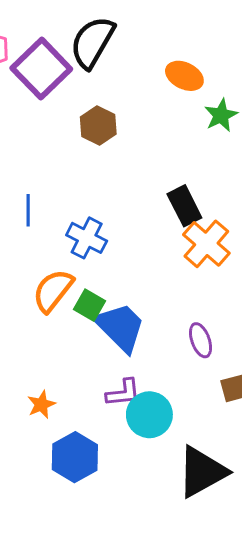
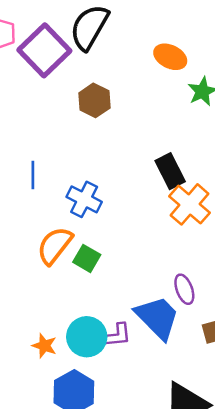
blue trapezoid: (120, 327) -> (157, 317), moved
orange star: (41, 405) -> (44, 346), turned -30
cyan circle: (149, 415) -> (87, 337), moved

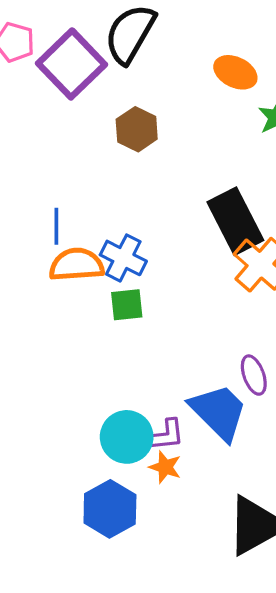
black rectangle: (170, 171) -> (235, 221), size x1.4
orange semicircle: (55, 246) -> (76, 265), moved, turned 48
green square: (87, 258) -> (127, 305), moved, turned -36
orange star: (44, 346) -> (165, 467), moved

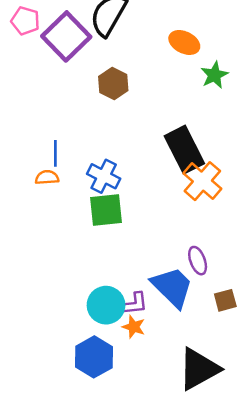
orange semicircle: (76, 265) -> (47, 177), moved, size x0.6
green square: (127, 305) -> (106, 210), size x1.4

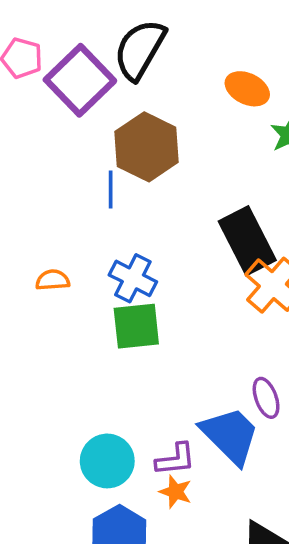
brown hexagon: (113, 83) -> (147, 147), size x1.5
blue line: (55, 153) -> (111, 190), moved
cyan circle: (106, 305) -> (107, 461), moved

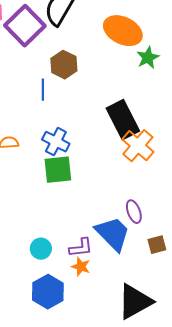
orange ellipse: (247, 89) -> (123, 31), size x1.5
brown hexagon: (147, 147) -> (64, 65), size x0.7
cyan circle: (107, 461) -> (41, 249), size x0.7

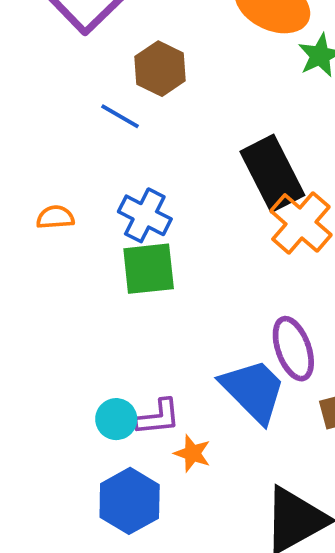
blue line: (43, 90) -> (120, 116), turned -60
purple ellipse: (134, 212) -> (293, 349), size x1.4
purple L-shape: (81, 248) -> (158, 417), moved

